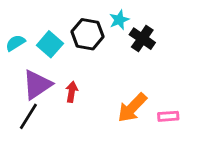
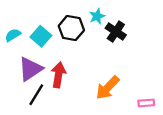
red arrow: (72, 92) -> (58, 75), size x1.5
black line: (28, 116) -> (36, 95), moved
pink rectangle: (168, 116) -> (146, 103), moved

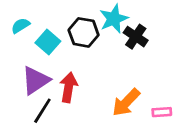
cyan star: (97, 16) -> (114, 19), size x1.5
cyan semicircle: (13, 35) -> (20, 26), moved
pink rectangle: (146, 103) -> (162, 112), moved

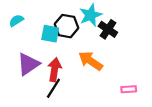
cyan square: (48, 42) -> (50, 34), moved, turned -30
orange arrow: (126, 102) -> (91, 61), moved, turned 80
black line: (42, 111) -> (53, 88), moved

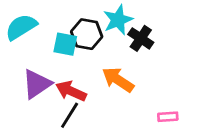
cyan semicircle: (16, 21) -> (21, 27), size x1.6
red arrow: (55, 70) -> (71, 91), turned -75

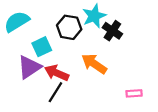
cyan square: (65, 44) -> (42, 47), moved, turned -36

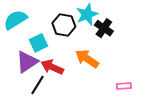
black line: (55, 92) -> (38, 85), moved

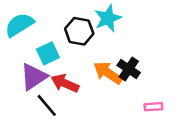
black cross: (104, 28) -> (129, 69), moved
black line: (38, 85) -> (47, 105), turned -72

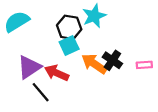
cyan square: (48, 53) -> (69, 46), moved
pink rectangle: (153, 107) -> (144, 65), moved

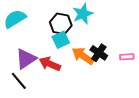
black line: (41, 92) -> (19, 81), moved

